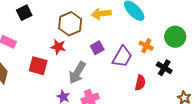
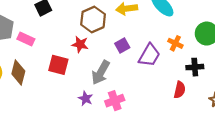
black cross: (164, 68) -> (195, 67), turned -35
red semicircle: (140, 83) -> (180, 90), moved

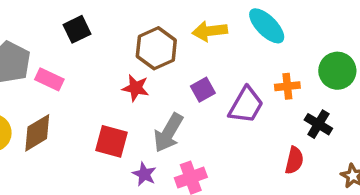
orange cross: (175, 43) -> (287, 86), turned -32
red square: (58, 65) -> (112, 141), moved
black cross: (195, 67) -> (318, 124), turned 35
brown diamond: (18, 73) -> (37, 133), turned 45

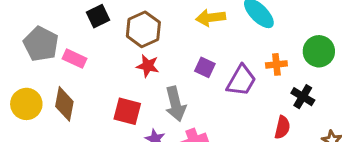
brown hexagon: (156, 48) -> (143, 29), moved
purple square: (203, 90) -> (205, 67), turned -36
brown diamond: (37, 133) -> (64, 104), turned -48
gray arrow: (168, 133) -> (176, 104), turned -44

